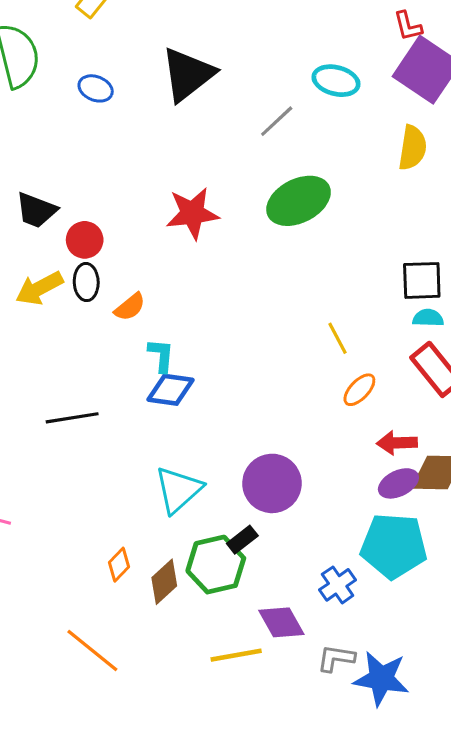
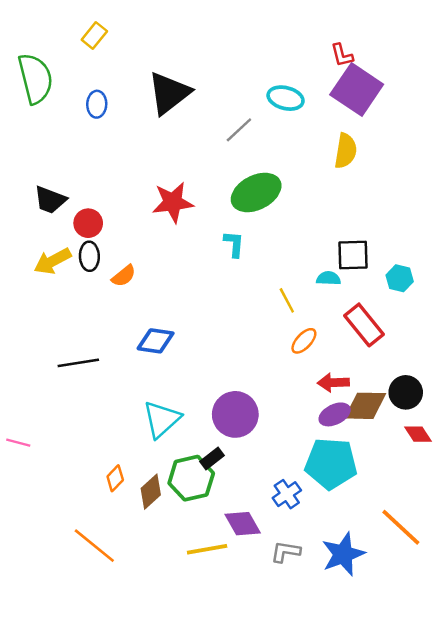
blue ellipse: (96, 88) -> (97, 104), turned 70
cyan semicircle: (428, 318) -> (328, 278), moved
cyan L-shape: (161, 355) -> (234, 244), moved
blue star: (381, 679) -> (343, 554), moved, turned -30

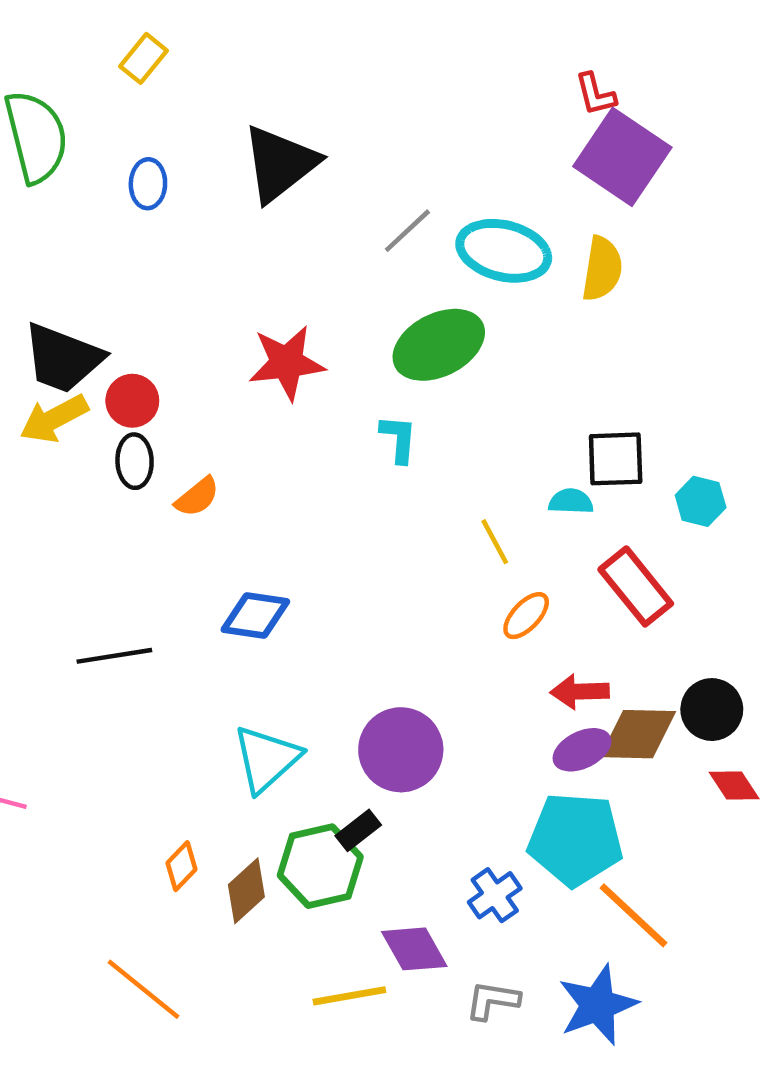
cyan ellipse: (286, 98) -> (504, 251), moved, size x1.4
black trapezoid: (50, 200) -> (63, 358), size x1.4
yellow arrow: (53, 261) -> (54, 419), moved
orange line: (401, 527) -> (633, 915), moved

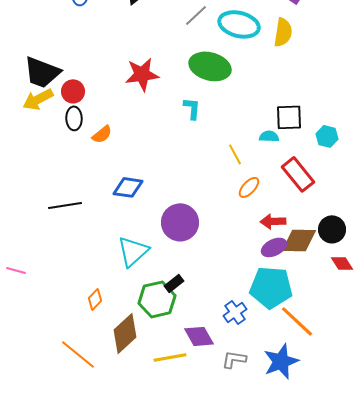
green ellipse: (439, 345) -> (210, 66), turned 42
purple circle: (401, 750) -> (180, 222), moved
brown diamond: (246, 891) -> (125, 333), moved, size x1.4

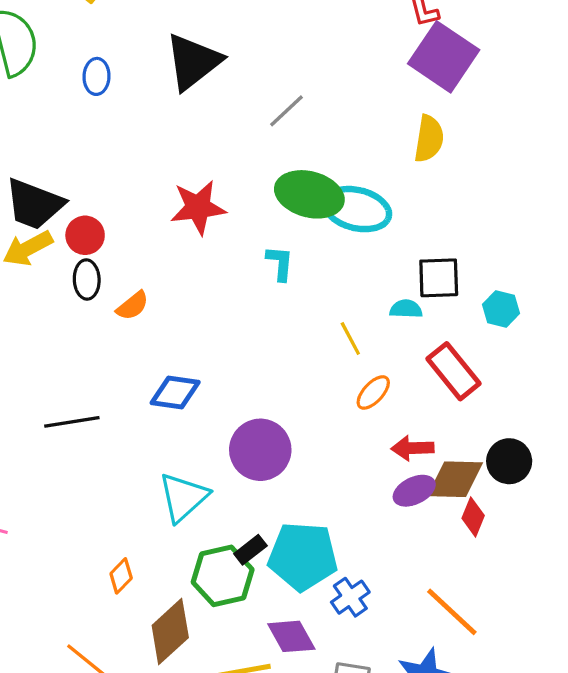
cyan ellipse: (239, 24) -> (357, 209), moved
red diamond: (342, 263) -> (473, 517), moved, turned 55
cyan pentagon: (271, 287) -> (303, 556), moved

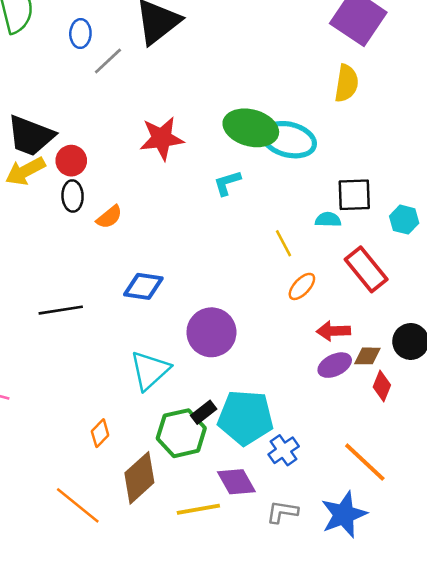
gray line: (286, 111) -> (108, 61), moved
cyan L-shape: (280, 263) -> (227, 183), turned -112
brown diamond: (455, 479) -> (367, 356), size x0.6

